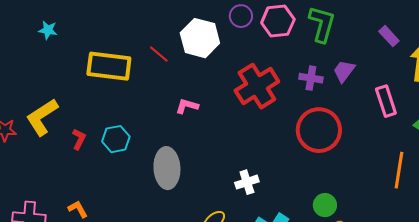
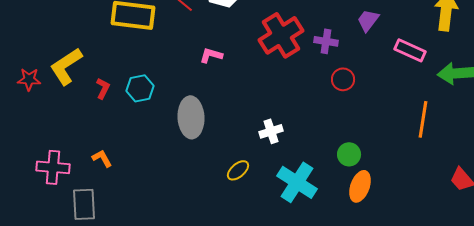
purple cross: (311, 78) -> (326, 41), moved
pink rectangle: (386, 101) -> (410, 50), turned -48
red circle: (319, 130) -> (343, 79), size x0.5

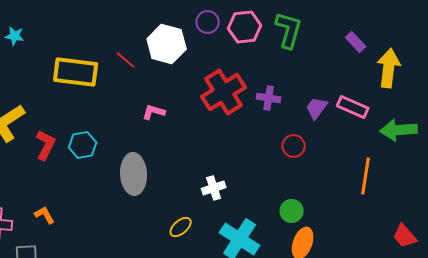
purple trapezoid: (368, 20) -> (317, 108), moved
red circle: (343, 79) -> (294, 146), moved
red L-shape: (103, 88) -> (46, 145), size x1.4

